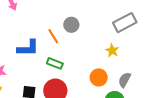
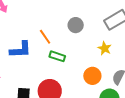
gray circle: (71, 25) -> (76, 25), moved
green rectangle: (55, 63) -> (57, 56), moved

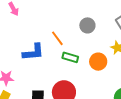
orange circle: (92, 76) -> (98, 62), moved

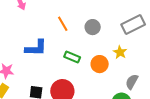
orange line: (57, 38) -> (63, 24), moved

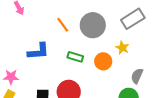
gray circle: (93, 27) -> (93, 25), size x1.6

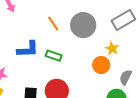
green rectangle: (75, 57) -> (54, 56), moved
orange circle: (103, 61) -> (101, 65), moved

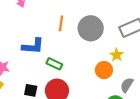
orange line: (53, 24) -> (61, 23), turned 35
green rectangle: (54, 56) -> (54, 64), moved

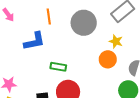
orange line: (61, 23) -> (49, 16), moved
blue L-shape: (33, 46) -> (34, 41), moved

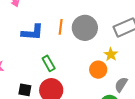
orange line: (49, 16) -> (61, 27), moved
green rectangle: (58, 67) -> (49, 63), turned 35

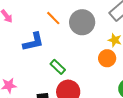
orange line: (61, 27) -> (53, 18), moved, turned -35

